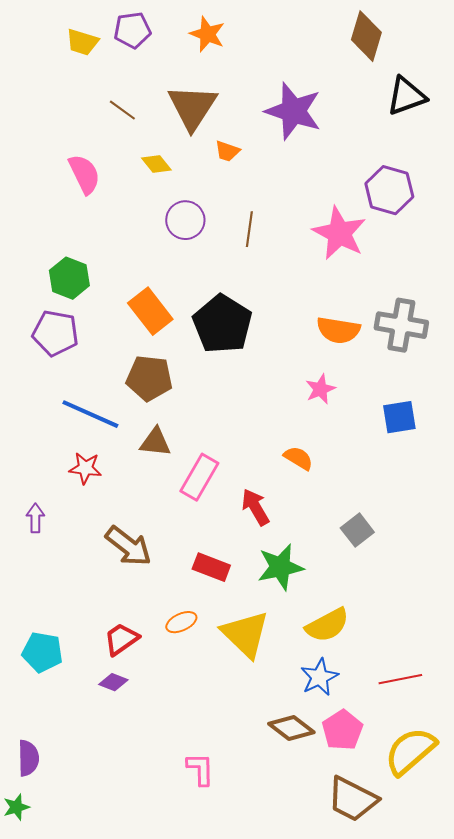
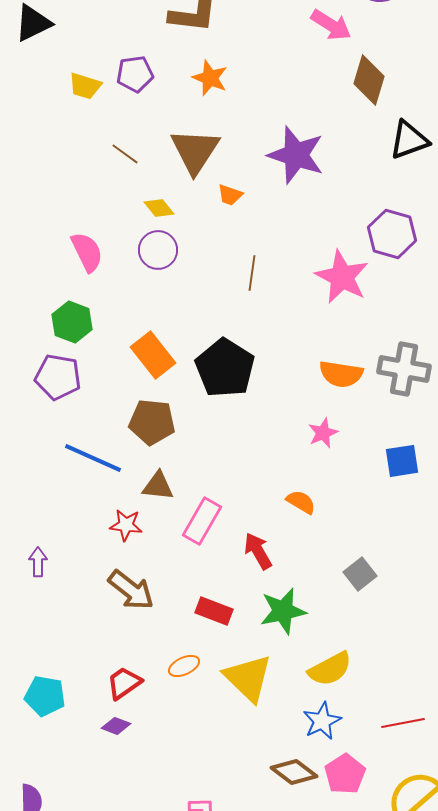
pink semicircle: (84, 174) -> (87, 252), moved
purple circle: (185, 220) -> (158, 250), moved
red star: (85, 468) -> (126, 525), moved

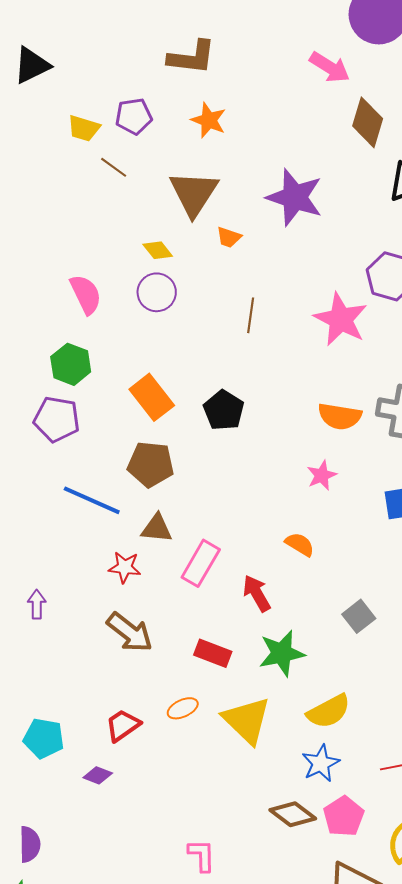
brown line: (125, 154) -> (114, 167), moved
black pentagon: (225, 368) -> (224, 410), size x0.7
purple diamond: (116, 726) -> (98, 775), moved

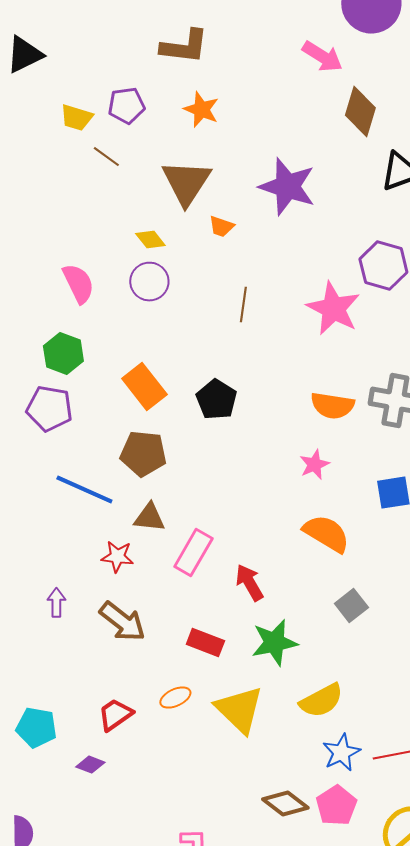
orange semicircle: (300, 544) -> (326, 534), moved, size x1.6
purple arrow: (37, 604) -> (56, 603), moved
blue star: (321, 763) -> (341, 753), moved

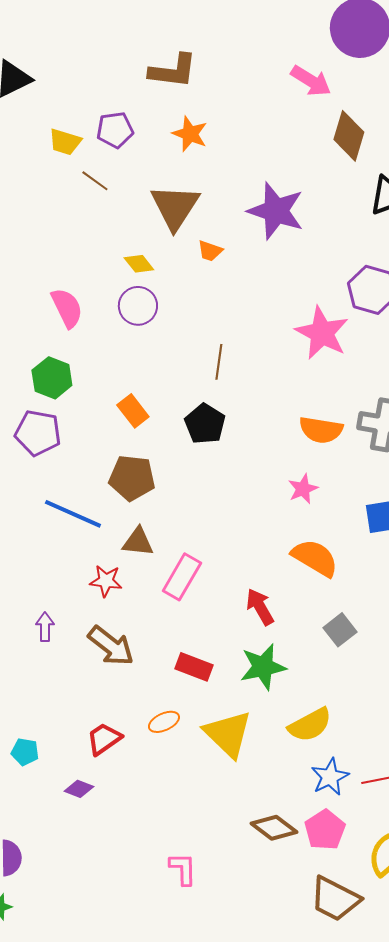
brown line: (243, 305) -> (219, 362), moved
orange rectangle: (144, 387) -> (133, 411), size x0.7
red arrow: (249, 583) -> (260, 607), moved
cyan pentagon: (36, 728) -> (25, 752), size x0.7

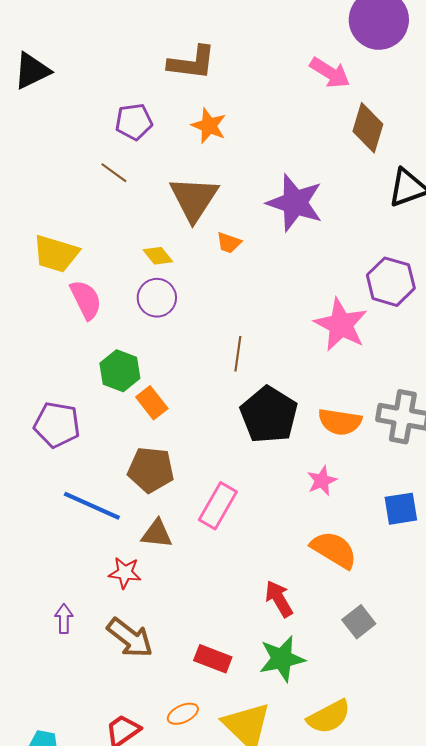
yellow trapezoid: (65, 142) -> (56, 254), moved, size x1.4
green hexagon: (52, 378) -> (120, 371), moved
black pentagon: (205, 424) -> (269, 415), moved, size x1.4
pink rectangle: (182, 577) -> (218, 506), moved

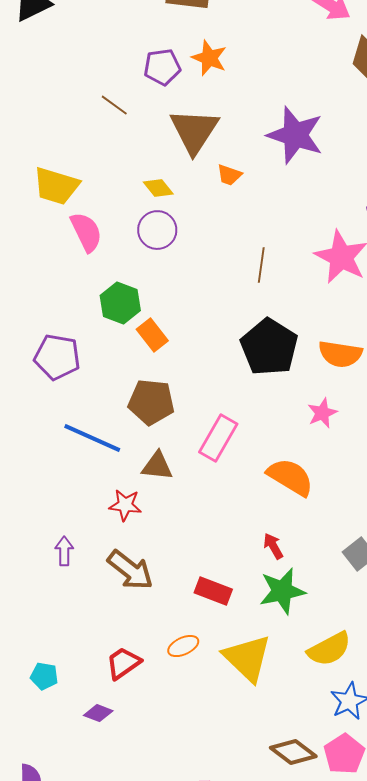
purple pentagon: (134, 122) -> (162, 67), moved
brown line: (238, 354) -> (261, 265), moved
orange semicircle: (334, 550) -> (290, 477), moved
red arrow: (279, 599) -> (273, 546), moved, size x0.7

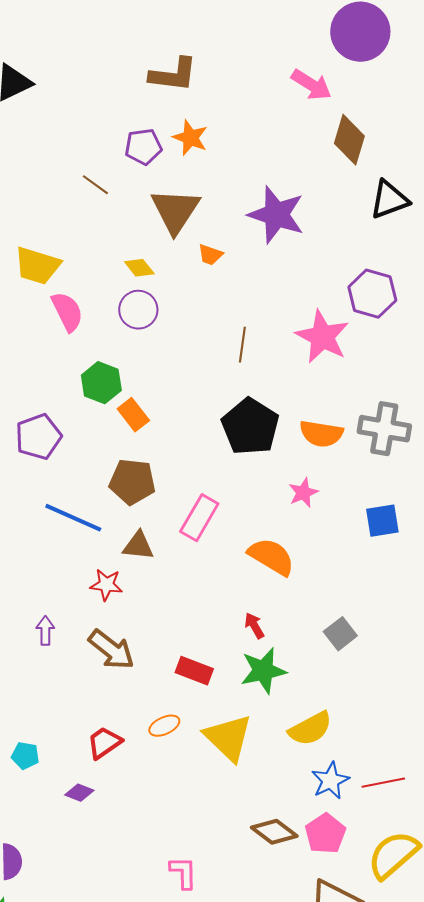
purple pentagon: (57, 357) -> (38, 437), turned -30

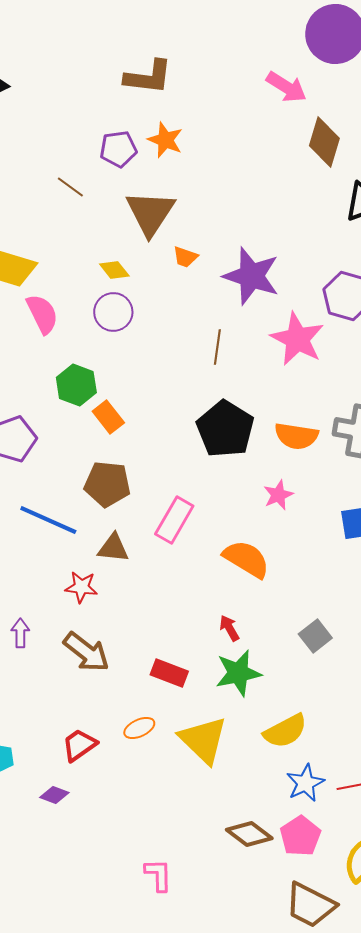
purple star: (276, 215) -> (251, 276), moved

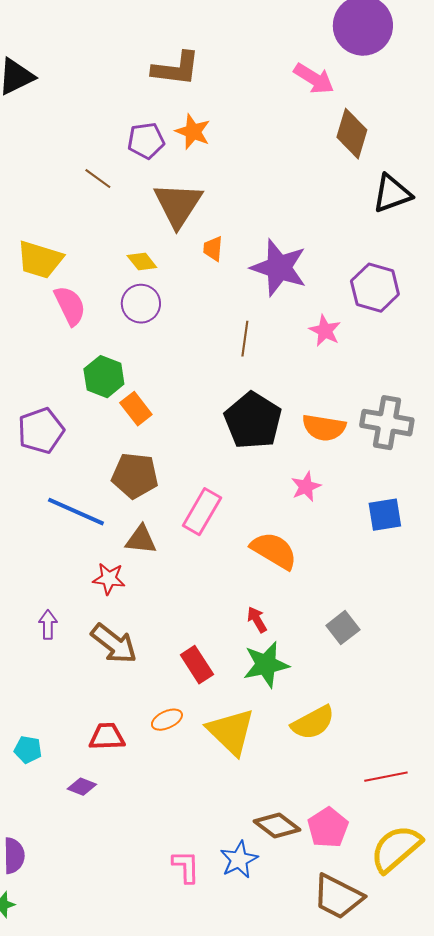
orange trapezoid: (185, 257) -> (213, 249), turned 76
pink star: (297, 339) -> (325, 331), size x0.6
red rectangle: (169, 673) -> (197, 665), turned 36
red trapezoid: (79, 745) -> (107, 737), turned 33
blue star: (305, 783) -> (239, 860), moved

